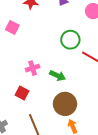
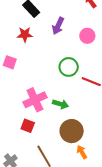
pink cross: (33, 68) -> (35, 100), size x1.6

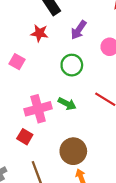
green circle: (69, 67) -> (72, 65), moved
green arrow: (61, 104) -> (67, 104), moved

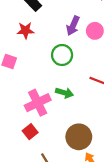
purple arrow: (79, 30) -> (73, 26), moved
red square: (25, 137) -> (30, 132), turned 32

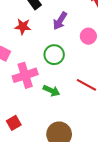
purple arrow: (73, 26) -> (60, 21), moved
pink cross: (38, 103) -> (25, 75), moved

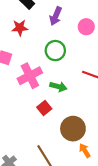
red square: (14, 123) -> (44, 108), moved

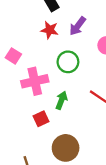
red star: (20, 28) -> (50, 30), moved
green arrow: (58, 87) -> (61, 100), turned -98

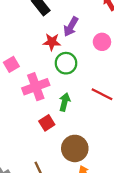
red star: (50, 30) -> (52, 42), moved
pink square: (13, 56) -> (11, 64), turned 35

